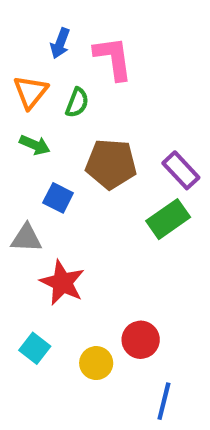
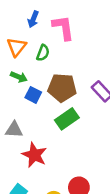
blue square: (58, 198) -> (33, 95), moved
green rectangle: (168, 219) -> (67, 119), moved

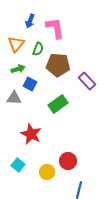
green arrow: (19, 77) -> (18, 69), turned -40
brown pentagon: (62, 88) -> (58, 65), moved
gray triangle: (14, 130) -> (14, 98), moved

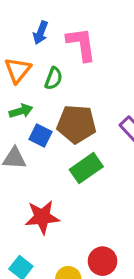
brown pentagon: (58, 65) -> (76, 124), moved
red star: (31, 134) -> (42, 217), turned -30

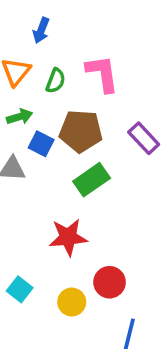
pink L-shape: (81, 44) -> (102, 74), moved
red star: (42, 217) -> (68, 237), moved

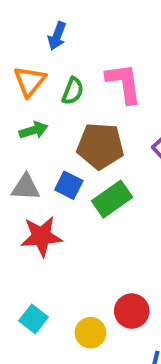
blue square: (41, 144) -> (69, 185), moved
red star: (68, 237) -> (41, 236), moved

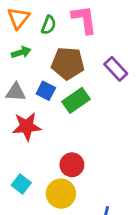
red circle: (132, 311) -> (72, 165), moved
yellow circle: (90, 333) -> (61, 194), size x1.4

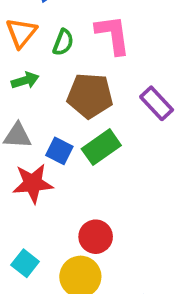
blue square: (46, 91) -> (59, 151), moved

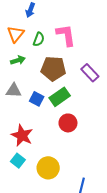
red star: (33, 183) -> (22, 135), moved, turned 30
red circle: (96, 237) -> (68, 123), moved

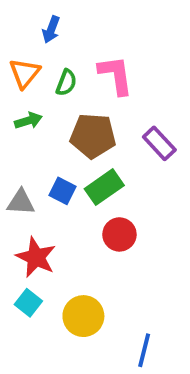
gray triangle: (14, 91) -> (21, 202), moved

